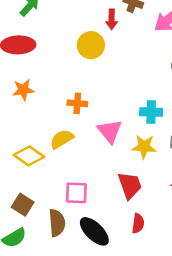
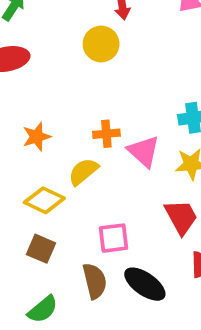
orange star: (23, 90) -> (37, 137), moved
orange cross: (77, 103) -> (106, 134), moved
brown square: (23, 205) -> (41, 249), moved

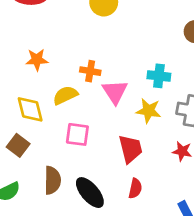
yellow diamond: (44, 200) -> (30, 109), turned 36
pink square: (113, 238) -> (77, 134), moved

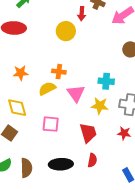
orange cross: (90, 71) -> (59, 72), moved
yellow semicircle: (65, 95) -> (47, 89), moved
brown semicircle: (52, 180) -> (26, 168), moved
black ellipse: (90, 193) -> (61, 164), turned -50

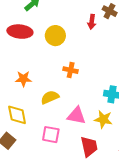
yellow circle: (66, 31) -> (55, 36), moved
orange cross: (59, 72) -> (71, 70), moved
pink triangle: (76, 93) -> (76, 116), moved, turned -48

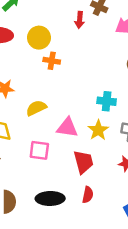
orange cross: (71, 70) -> (52, 61), moved
yellow star: (103, 119) -> (98, 130), turned 30

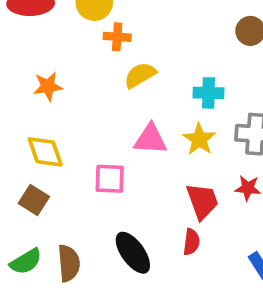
yellow semicircle: (36, 108) -> (140, 75), moved
red trapezoid: (83, 162) -> (202, 201), moved
black ellipse: (50, 198) -> (133, 253), turned 60

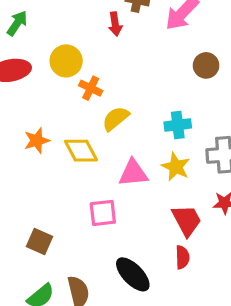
orange cross: (117, 37) -> (91, 88), turned 30
yellow diamond: (45, 152) -> (81, 151), moved

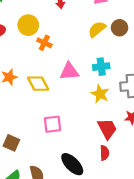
yellow semicircle: (116, 119) -> (97, 29), moved
pink triangle: (133, 173) -> (69, 71), moved

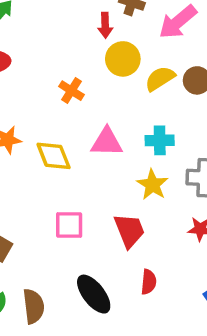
yellow circle: (28, 25) -> (123, 59), moved
red trapezoid: (107, 129) -> (129, 231), moved

